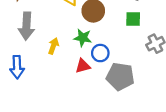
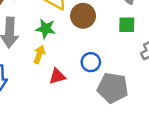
green star: (83, 38) -> (46, 29), moved
red triangle: (83, 66) -> (57, 76), moved

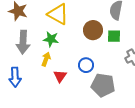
brown circle: (83, 16) -> (93, 30), moved
red triangle: (57, 76) -> (60, 76), turned -40

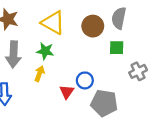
brown circle: (93, 30) -> (93, 26), moved
red triangle: (60, 76) -> (67, 92), moved

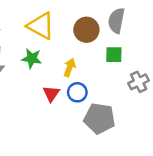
yellow arrow: (40, 74) -> (69, 68), moved
red triangle: (67, 92) -> (51, 94), moved

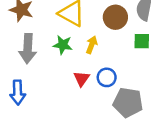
yellow arrow: (69, 68) -> (92, 45), moved

